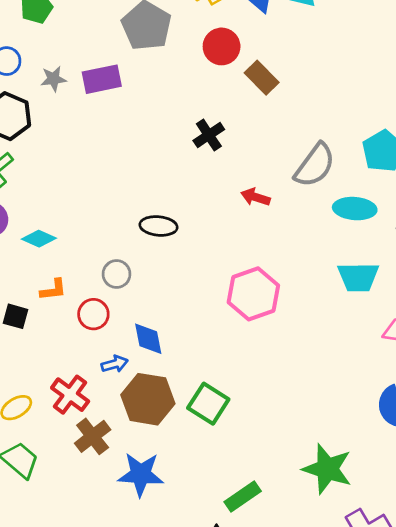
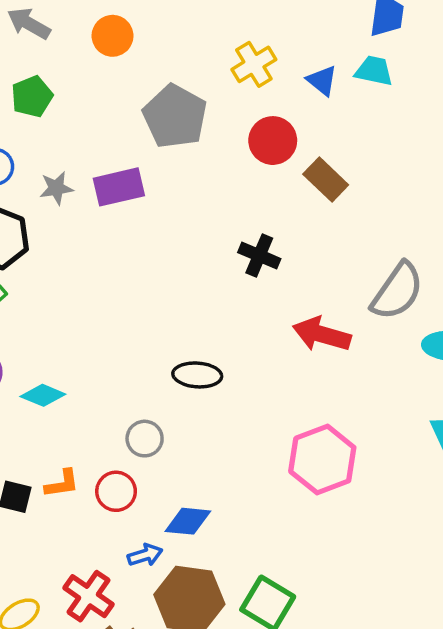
black cross: (209, 135) -> (259, 256), turned -32
red arrow: (255, 197) -> (322, 334), size x1.5
orange L-shape: (53, 290) -> (62, 484), moved
blue diamond: (148, 339) -> (188, 521), turned -72

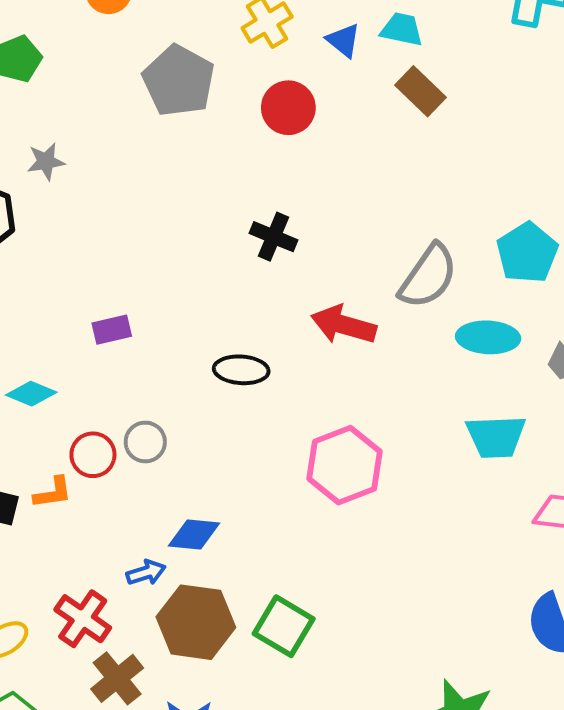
brown rectangle: (326, 180) -> (421, 91), moved
purple rectangle: (119, 187) -> (112, 330), moved, size x0.7
black ellipse: (197, 375) -> (241, 370), moved
red circle: (116, 491) -> (93, 455), moved

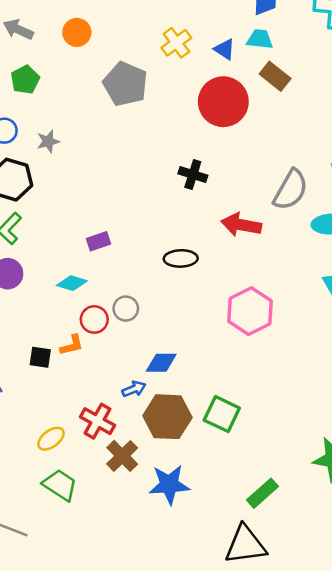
red circle: (288, 108) -> (223, 102), moved, size x1.5
cyan diamond: (31, 394) -> (72, 283), moved

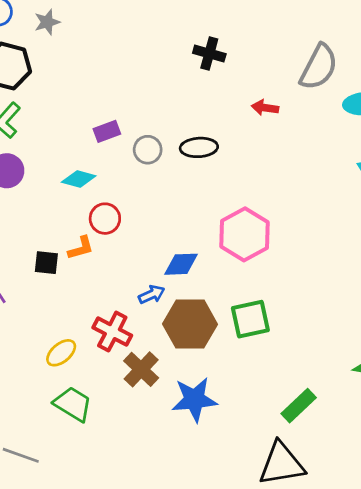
red arrow: (241, 225) -> (265, 108), size x0.6
gray circle: (126, 309) -> (148, 150), moved
pink hexagon: (250, 311) -> (245, 234), moved
green square: (222, 414) -> (250, 319), turned -36

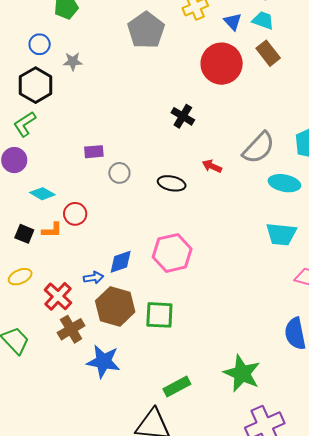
black ellipse: (199, 147) -> (172, 183), moved
cyan diamond: (79, 179) -> (42, 194), moved
blue diamond: (181, 264) -> (121, 262), turned -32
yellow ellipse: (61, 353) -> (20, 277), moved

